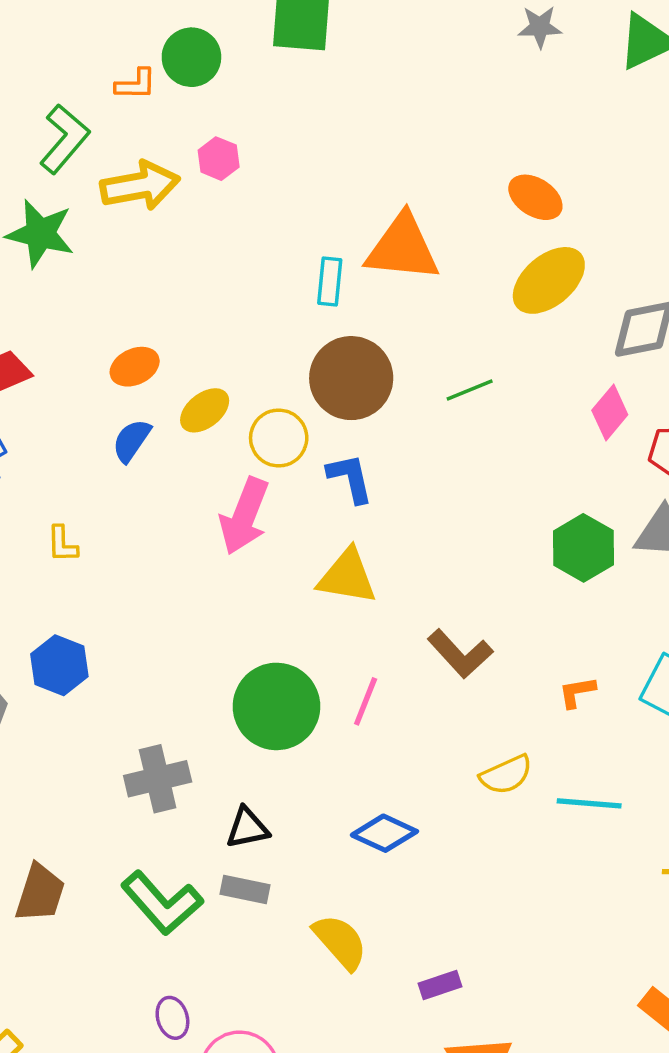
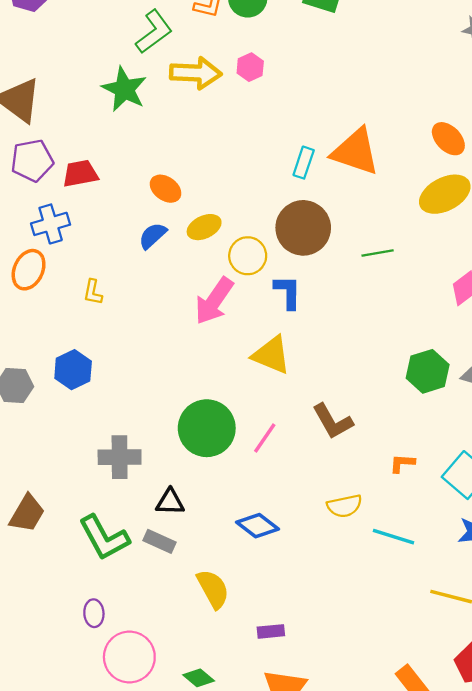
orange ellipse: (135, 367) -> (166, 189), turned 48

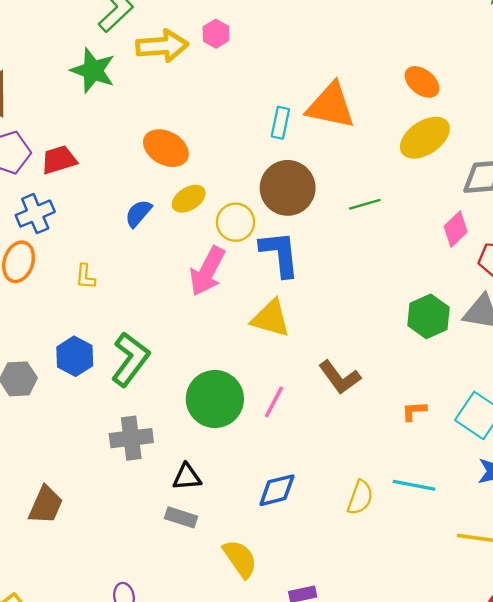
orange ellipse: (166, 189) -> (166, 148), moved, size x1.4
blue L-shape: (288, 292) -> (280, 254), size x1.4
yellow semicircle: (344, 506) -> (360, 497), moved, turned -52
blue diamond: (258, 526) -> (277, 490), turned -45
green L-shape: (104, 538) -> (130, 359), moved, turned -108

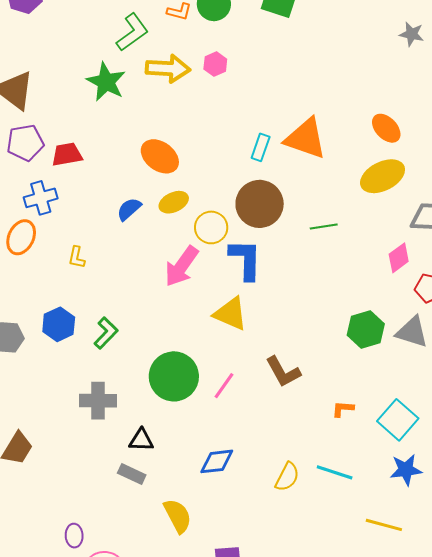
green L-shape: (130, 359) -> (106, 333), size x0.7

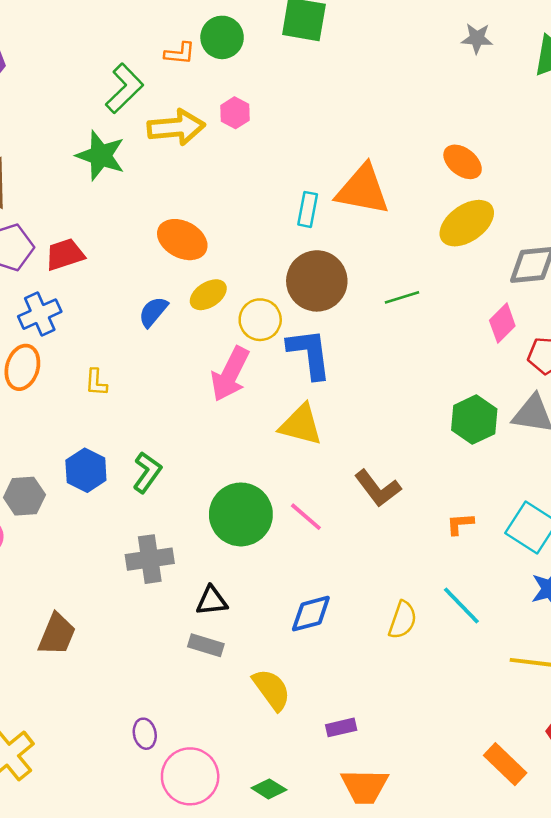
pink line: (224, 386) -> (306, 517), turned -76
cyan line: (335, 472) -> (461, 605), turned 36

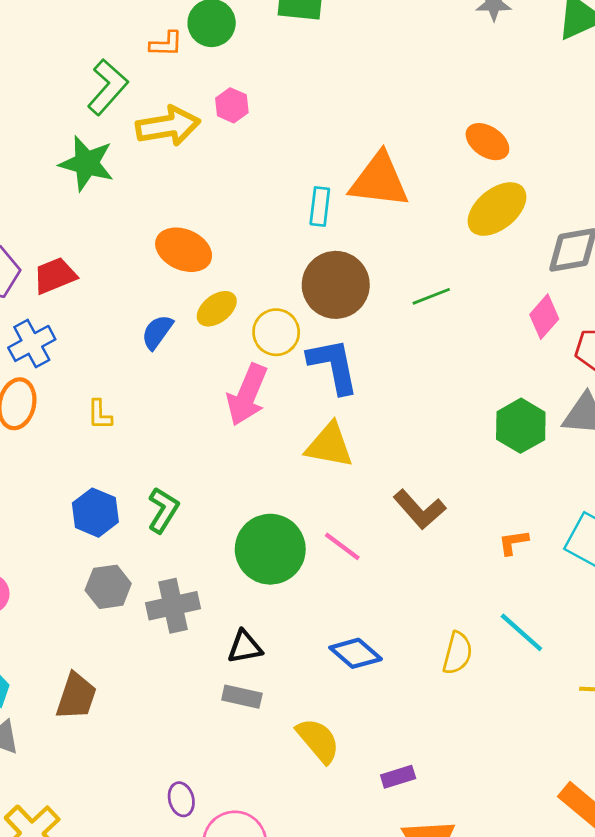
gray hexagon: (24, 496) -> (108, 587), moved
blue diamond: (311, 614) -> (356, 653), turned 60

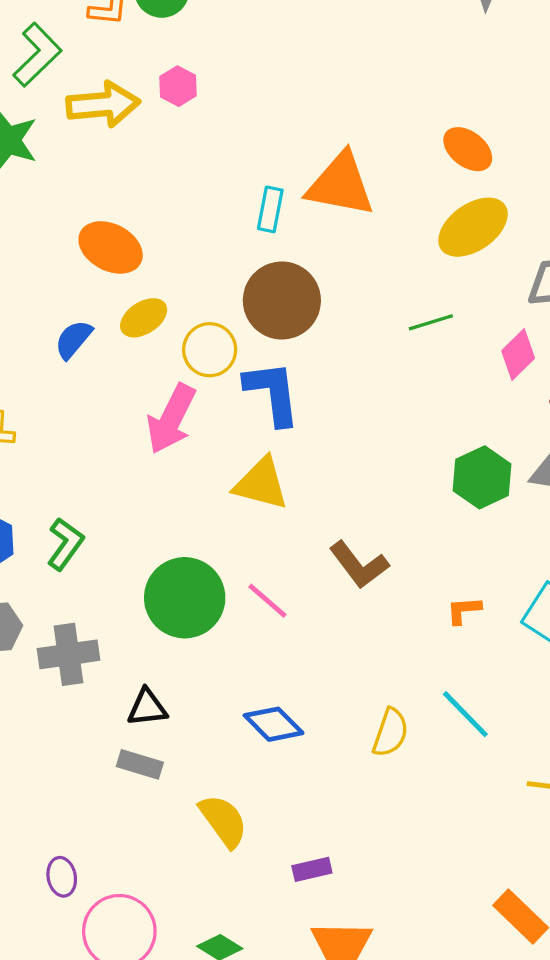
green line: (431, 296) -> (431, 322), moved

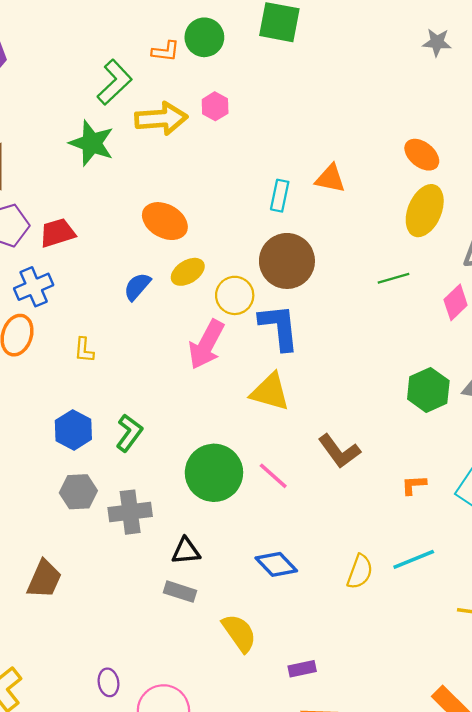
orange triangle: (341, 184) -> (330, 179), size x0.6
yellow ellipse: (473, 227) -> (425, 211), turned -33
cyan line: (465, 714) -> (414, 559), turned -69
purple ellipse: (62, 877) -> (108, 682), moved

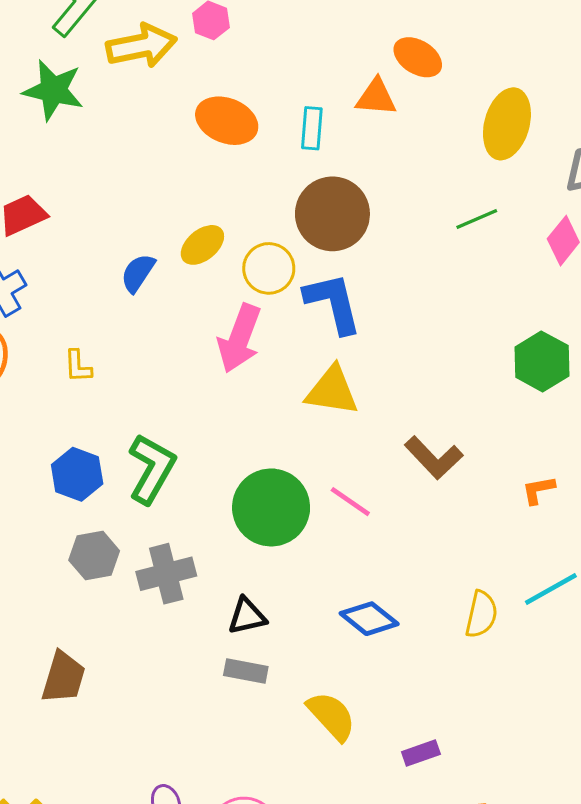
orange ellipse: (422, 155) -> (418, 57), moved
orange ellipse: (165, 221) -> (227, 121), moved
green L-shape: (129, 433) -> (152, 469), size x1.4

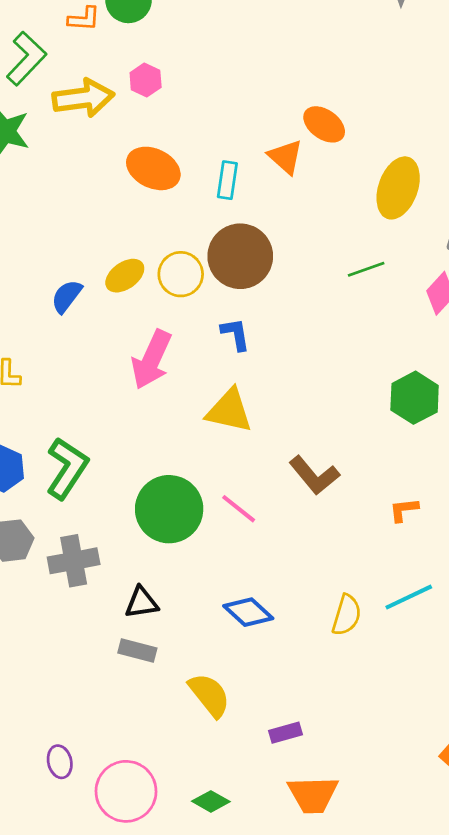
orange triangle: (376, 97) -> (285, 157), turned 33
yellow circle: (269, 268) -> (181, 274), moved
blue L-shape: (333, 303) -> (235, 334), size x0.6

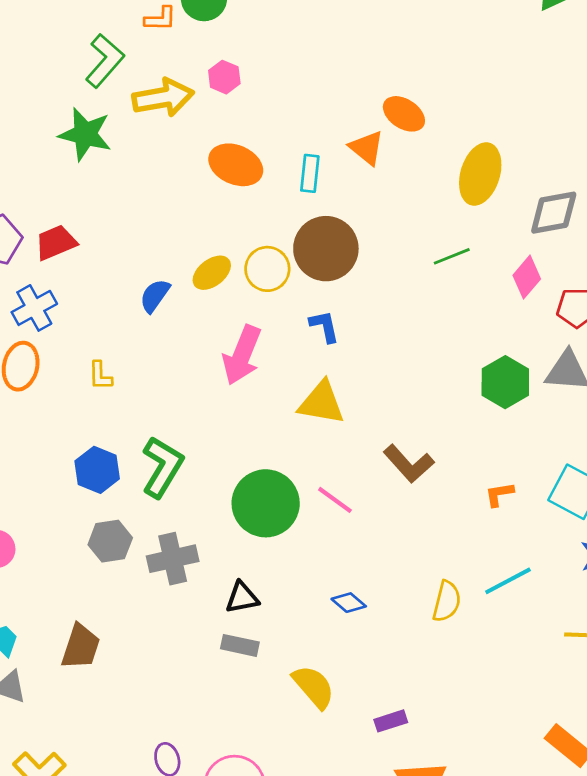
blue diamond: (248, 612) -> (349, 603), size x0.7

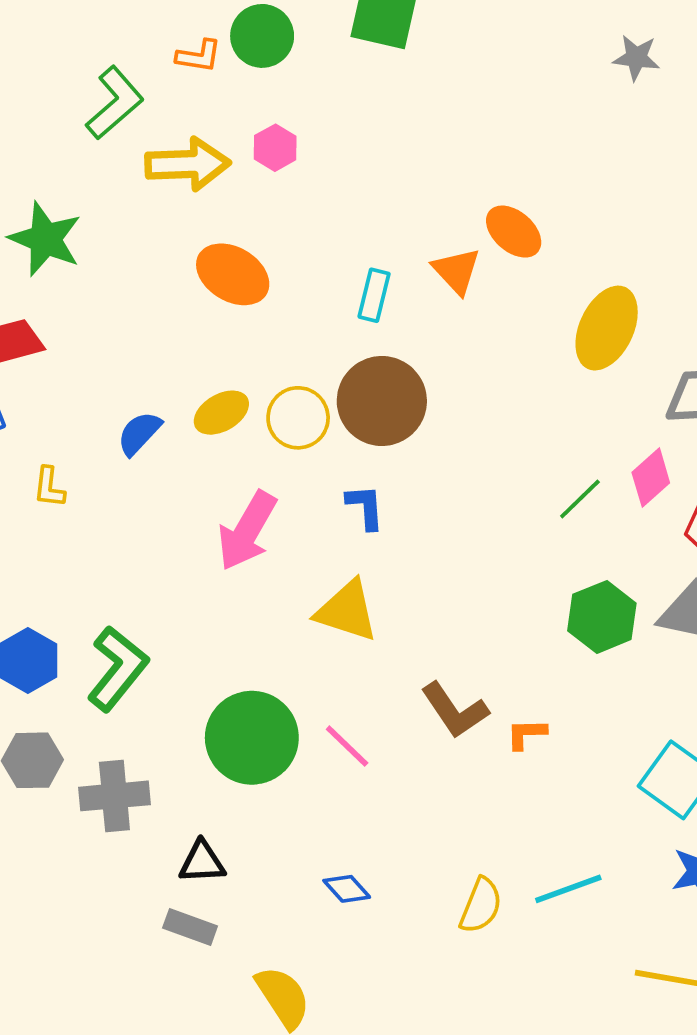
green star: (85, 134) -> (45, 239), moved
orange ellipse: (236, 165) -> (233, 274), moved
green line: (452, 256) -> (580, 499), moved, turned -30
yellow L-shape: (100, 376) -> (49, 487), moved
orange L-shape: (499, 494) -> (526, 734), moved

